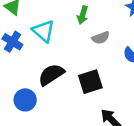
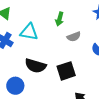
cyan triangle: (43, 31) -> (29, 32), turned -30
black semicircle: (51, 75) -> (36, 66), turned -130

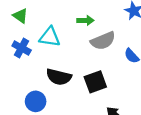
green arrow: (60, 19) -> (85, 20), turned -104
gray semicircle: (74, 37) -> (103, 41), size x1.5

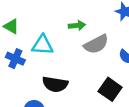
black square: (95, 82) -> (110, 89), moved, turned -30

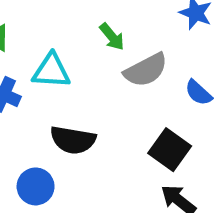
green arrow: (77, 25) -> (112, 37), turned 56

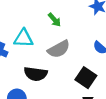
gray semicircle: (146, 70) -> (59, 49), moved

